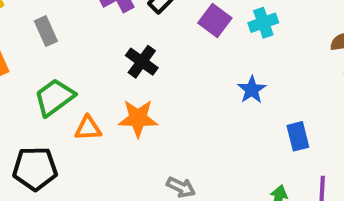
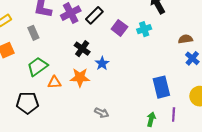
blue star: (252, 90) -> (102, 63), moved
blue rectangle: (298, 136) -> (161, 87), size x1.5

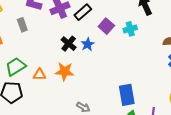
blue star: (102, 63) -> (88, 44), moved
green trapezoid: (38, 67) -> (16, 67), moved
blue rectangle: (161, 87) -> (127, 95), moved

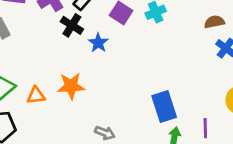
black cross: (69, 44) -> (72, 25), moved

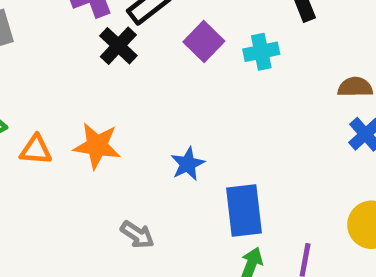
blue star: (98, 43) -> (188, 164), moved

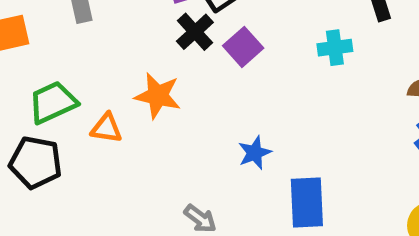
purple square: (204, 42) -> (243, 47), moved
orange star: (97, 146) -> (158, 96), moved

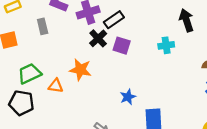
purple square: (243, 47) -> (122, 46), turned -30

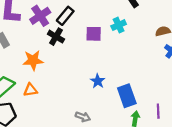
purple square: (122, 46) -> (94, 34), moved
orange star: (80, 70) -> (33, 60), moved

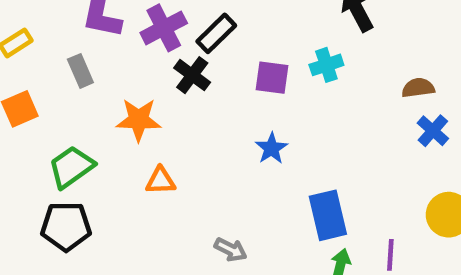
blue star: (98, 81) -> (271, 148), moved
orange triangle: (30, 90) -> (161, 181), moved

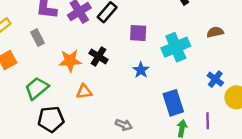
cyan cross: (326, 65) -> (176, 47), moved, size x1.6
black cross: (192, 75) -> (98, 56), moved
blue cross: (433, 131) -> (215, 79), moved
black pentagon: (66, 226) -> (51, 119), moved

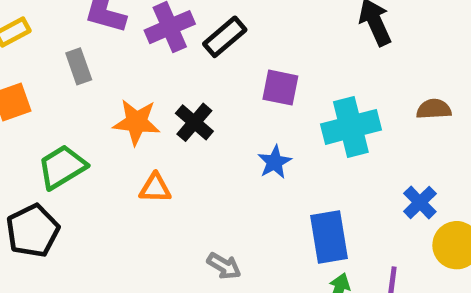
black pentagon: (51, 119) -> (33, 231), moved, turned -30

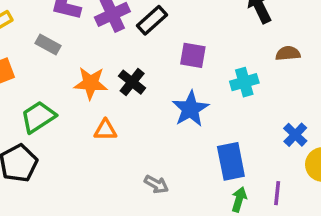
gray rectangle: (79, 66) -> (48, 44), turned -40
brown semicircle: (434, 109) -> (288, 53), moved
cyan cross: (351, 127) -> (244, 82), size x0.7
blue star: (275, 162) -> (190, 109), size x1.5

